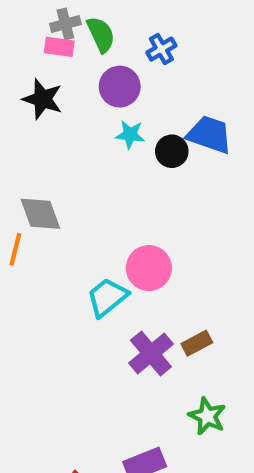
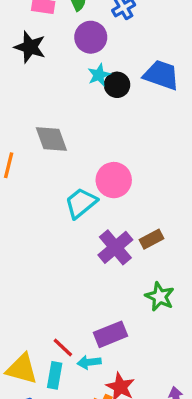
cyan star: (130, 135) -> (99, 75), turned -30
black circle: (172, 151) -> (117, 85), moved
gray diamond: (40, 214) -> (51, 139), moved

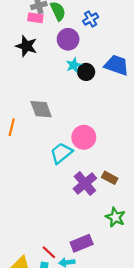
brown rectangle: (151, 239) -> (110, 178), turned 56

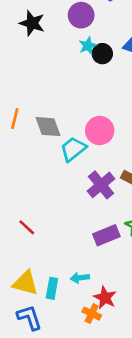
gray diamond: (41, 109) -> (48, 127), moved
purple rectangle: (82, 243) -> (106, 235), moved
red line: (49, 252) -> (27, 227), moved

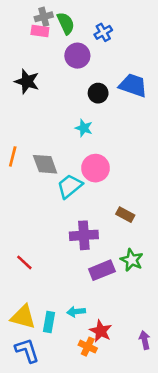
black star: (32, 23) -> (27, 81), moved
cyan star: (88, 46) -> (84, 128), moved, turned -30
purple cross: (101, 185) -> (84, 235), moved, turned 36

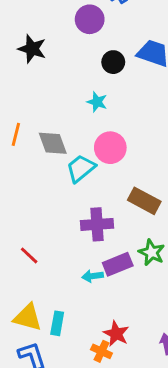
brown rectangle: (125, 215) -> (144, 201), size x1.5
cyan arrow: (76, 312) -> (93, 276), moved

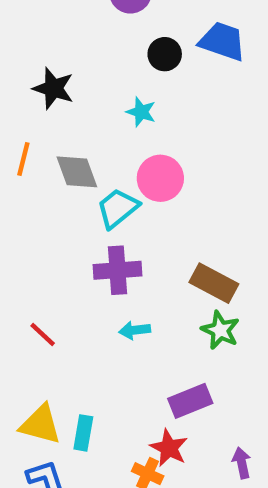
black star: (32, 49) -> (53, 88), moved
brown rectangle: (144, 201) -> (214, 283), moved
purple cross: (97, 224) -> (118, 270), moved
purple rectangle: (118, 264) -> (190, 401), moved
cyan arrow: (93, 276) -> (135, 330), moved

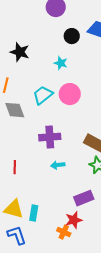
gray diamond: (77, 172) -> (15, 110), moved
cyan trapezoid: (118, 208) -> (43, 95), moved
red line: (43, 334) -> (15, 167), turned 48
red star: (169, 448) -> (74, 220), turned 30

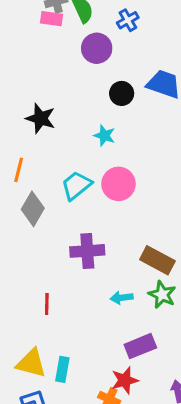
gray diamond: (15, 110) -> (33, 209), turned 50
cyan arrow: (58, 165) -> (122, 298), moved
red line: (15, 167) -> (47, 304), moved

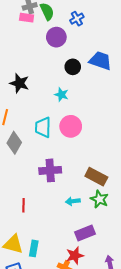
cyan trapezoid: (76, 185) -> (43, 127), turned -50

